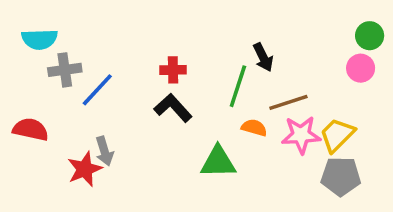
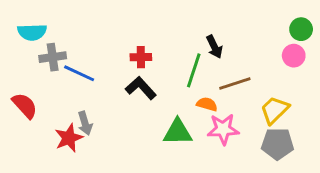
blue line: (97, 90) -> (79, 73), turned 72
red semicircle: (31, 129) -> (25, 106), turned 36
pink star: (301, 135) -> (223, 129), moved

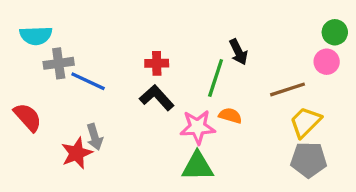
brown line: (235, 84) -> (287, 89), moved
pink star: (223, 129) -> (198, 127), moved
green triangle: (178, 132) -> (198, 166), moved

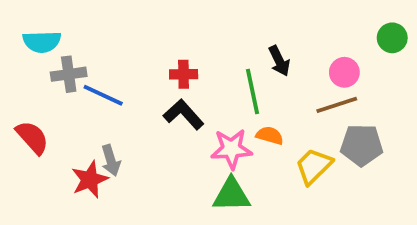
pink circle: (327, 62) -> (344, 72), moved
green line: (216, 78) -> (252, 91), turned -30
yellow trapezoid: (305, 122) -> (314, 166), moved
gray pentagon: (309, 160) -> (362, 145), moved

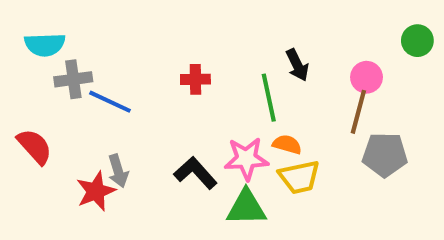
brown line: (337, 105) -> (358, 112), turned -57
black L-shape: (184, 114) -> (195, 173), moved
yellow trapezoid: (314, 166) -> (299, 177), moved, turned -147

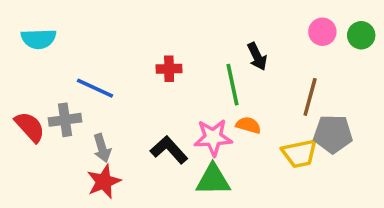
pink circle: (367, 77) -> (322, 32), moved
gray cross: (73, 79) -> (65, 120), moved
yellow trapezoid: (299, 177) -> (299, 153), moved
red star: (96, 191) -> (104, 182), moved

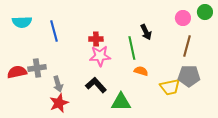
green circle: (361, 35) -> (205, 12), moved
blue line: (95, 88) -> (54, 31), moved, turned 50
brown line: (310, 97) -> (187, 46), moved
red semicircle: (30, 127) -> (17, 72), turned -60
pink star: (213, 137) -> (100, 56), moved

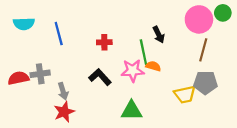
pink circle: (183, 18) -> (199, 19), size x1.6
pink star: (100, 56) -> (133, 71), moved
orange semicircle: (141, 71) -> (153, 66), moved
black L-shape: (96, 85) -> (100, 77), moved

